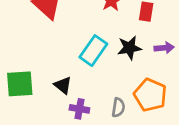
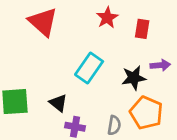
black star: (129, 48) -> (134, 78), moved

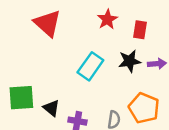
black star: (134, 78) -> (130, 61), moved
black triangle: (58, 103) -> (51, 108), moved

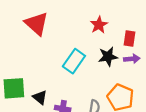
red star: (107, 19) -> (99, 25), moved
red rectangle: (140, 30) -> (130, 38), moved

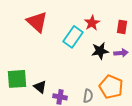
red rectangle: (130, 38) -> (122, 27), moved
cyan rectangle: (74, 61) -> (73, 37), moved

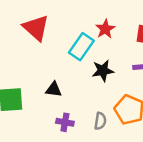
black star: (100, 51) -> (103, 71), moved
black triangle: (40, 87) -> (54, 90), moved, turned -32

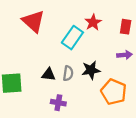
black star: (103, 71) -> (91, 70), moved
gray semicircle: (100, 121) -> (68, 73), moved

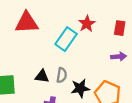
red triangle: (33, 21) -> (27, 23), turned -45
black star: (91, 70) -> (80, 88), moved

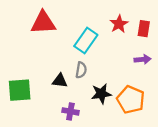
red star: (87, 24) -> (119, 24), moved
gray semicircle: (62, 75) -> (81, 70), moved

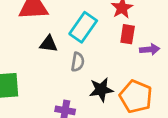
red rectangle: (144, 29) -> (128, 34), moved
black triangle: (60, 81) -> (49, 44), moved

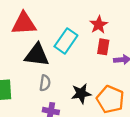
black triangle: (49, 44) -> (37, 55), size x1.6
gray semicircle: (78, 62) -> (45, 83), moved

